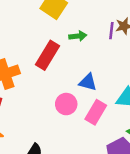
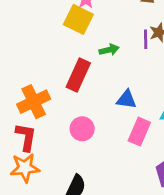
pink circle: (66, 104) -> (82, 129), moved

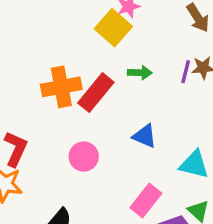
orange cross: (34, 102) -> (61, 87), moved
pink rectangle: (139, 132) -> (146, 201), moved

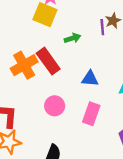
red rectangle: (96, 93) -> (48, 61), turned -56
pink rectangle: (146, 201) -> (91, 114), moved

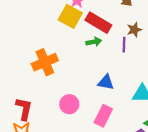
purple line: (102, 27) -> (124, 45), moved
red rectangle: (48, 61) -> (98, 23), moved, turned -30

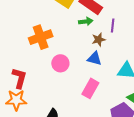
brown star: (134, 30) -> (99, 40), moved
pink circle: (69, 104) -> (60, 63), moved

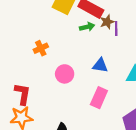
orange cross: (41, 37) -> (41, 48), size x0.6
brown star: (99, 40) -> (107, 22), moved

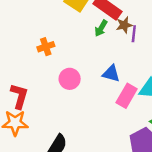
green arrow: (87, 27) -> (101, 28), turned 128
pink rectangle: (99, 98) -> (127, 96), moved

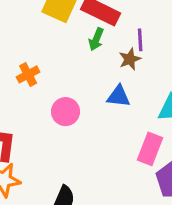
brown star: (124, 25) -> (130, 59), moved
pink rectangle: (127, 96) -> (150, 149), moved

